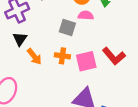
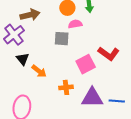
orange cross: (62, 56) -> (66, 87), moved

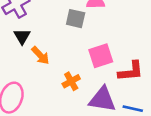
red L-shape: (109, 54) -> (131, 71), moved, turned -50
orange cross: (66, 87) -> (71, 81), turned -32

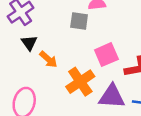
orange cross: (71, 81) -> (80, 82), size x1.6

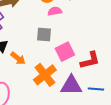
gray square: (79, 21) -> (44, 35), moved

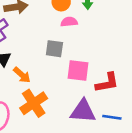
pink square: (65, 52) -> (78, 71), turned 30
orange cross: (45, 75) -> (34, 103), moved

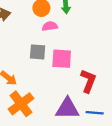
pink square: (78, 71) -> (62, 59), moved
red L-shape: (107, 83) -> (88, 81), turned -55

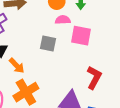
pink square: (62, 59) -> (81, 36), moved

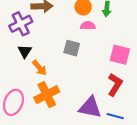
pink square: (81, 36) -> (120, 55), moved

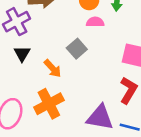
gray square: (72, 48) -> (77, 49), turned 35
orange arrow: (39, 68) -> (53, 68), moved

